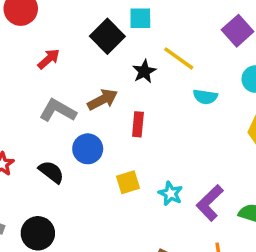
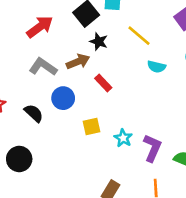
red arrow: (49, 59) -> (40, 27), size x1.5
black star: (144, 71) -> (99, 42), moved, turned -30
red rectangle: (138, 124) -> (103, 83), turned -54
purple L-shape: (210, 203) -> (152, 148), turned 152

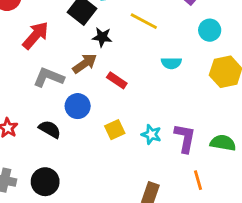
cyan semicircle: (156, 67) -> (171, 63), moved

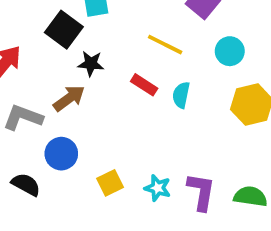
yellow line: (144, 21) -> (165, 45), moved
cyan semicircle: (171, 63) -> (181, 95), turned 102
red rectangle: (117, 80) -> (144, 85), moved

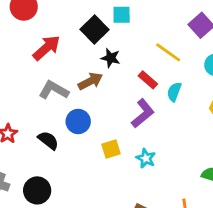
purple L-shape: (201, 192) -> (143, 113), moved, turned 32

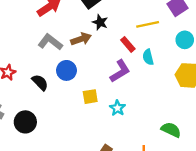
yellow line: (168, 52) -> (148, 24), turned -55
cyan semicircle: (174, 92) -> (148, 57), turned -42

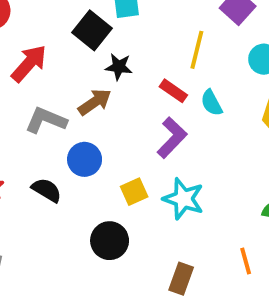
yellow line: (148, 24) -> (197, 50), turned -50
cyan star: (117, 108) -> (183, 199), size x1.5
black circle: (25, 122) -> (110, 241), moved

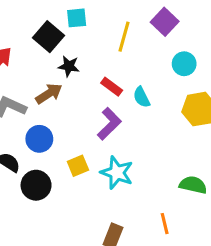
yellow line: (197, 50) -> (124, 37), moved
black circle: (110, 241) -> (36, 185), moved

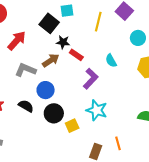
red rectangle: (112, 87) -> (76, 55), moved
yellow square: (78, 166) -> (72, 126), moved
black circle: (36, 185) -> (54, 113), moved
orange line: (165, 224) -> (118, 143), moved

